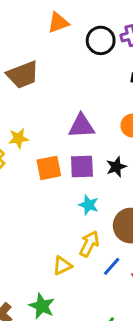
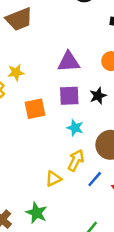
orange square: (49, 168) -> (35, 109), moved

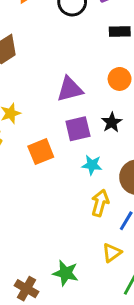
yellow triangle: (53, 179) -> (112, 253), moved

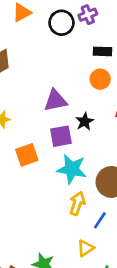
orange circle: (120, 79) -> (100, 79), moved
black star: (112, 122) -> (85, 121), moved
cyan star: (92, 165) -> (72, 169), size x1.6

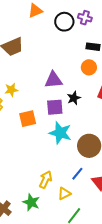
purple cross: (88, 15) -> (85, 18), turned 32
yellow arrow: (77, 203) -> (46, 180), moved

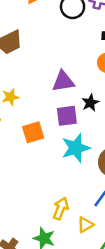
cyan star: (60, 133) -> (76, 148), turned -30

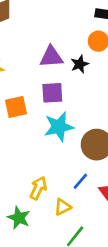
black star: (90, 103) -> (80, 64), moved

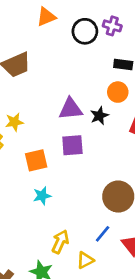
cyan star: (59, 127) -> (42, 196), moved, size x0.6

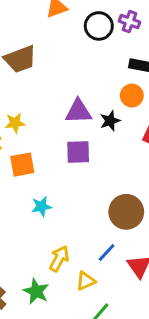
orange square: (36, 160) -> (22, 165), moved

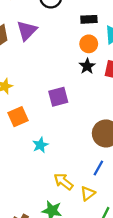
purple triangle: (78, 111) -> (27, 31), moved, turned -30
black star: (110, 121) -> (87, 66), moved
yellow arrow: (59, 259) -> (63, 182), turned -66

